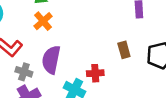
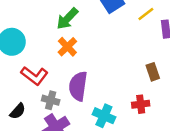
red cross: (95, 73) -> (141, 104), moved

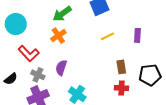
yellow line: (146, 14) -> (107, 36), moved
purple semicircle: (78, 86) -> (61, 68), size x0.7
red cross: (141, 104) -> (121, 88), moved

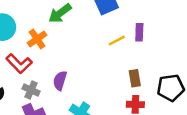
purple rectangle: (137, 35) -> (139, 32), moved
orange cross: (58, 36) -> (37, 39), moved

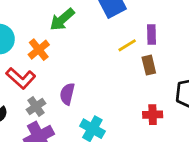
brown rectangle: (135, 78) -> (149, 65), moved
gray cross: (31, 90) -> (36, 107), turned 35

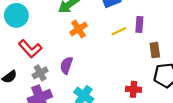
orange cross: (39, 50) -> (78, 29), moved
brown rectangle: (149, 65) -> (155, 50), moved

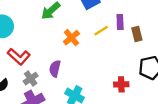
orange cross: (78, 29) -> (71, 38), moved
brown rectangle: (155, 50) -> (137, 34), moved

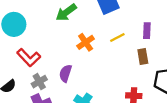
purple rectangle: (120, 22) -> (147, 31), moved
brown rectangle: (137, 34) -> (143, 56), moved

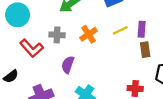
purple rectangle: (147, 31) -> (142, 29), moved
gray cross: (39, 82) -> (57, 35), moved, turned 32

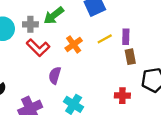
gray cross: (57, 35) -> (30, 24), moved
red L-shape: (32, 48) -> (38, 48), moved

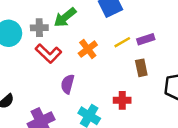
purple rectangle: (126, 37) -> (146, 39), turned 72
brown rectangle: (130, 57) -> (141, 68), moved
red cross: (122, 96) -> (122, 100), moved

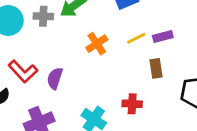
red L-shape: (48, 54) -> (23, 71), moved
purple semicircle: (68, 84) -> (55, 78), moved

